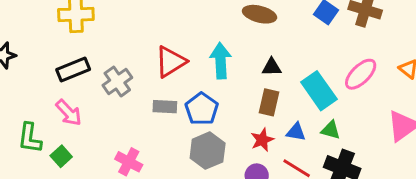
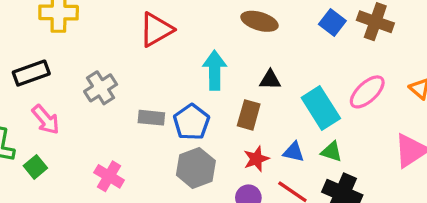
red triangle: (171, 62) -> (156, 30), moved
black rectangle: (73, 70) -> (31, 73), moved
brown rectangle: (269, 102) -> (249, 115), moved

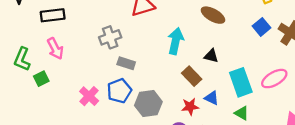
gray cross: (101, 88) -> (110, 37), moved
brown rectangle: (249, 115) -> (192, 76), turned -72
blue pentagon: (191, 122) -> (119, 91), moved
blue triangle: (294, 152) -> (212, 98), moved

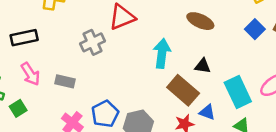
gray cross: (110, 37) -> (92, 42), moved
gray rectangle: (126, 63) -> (65, 81), moved
brown rectangle: (192, 76) -> (183, 90), size x1.4

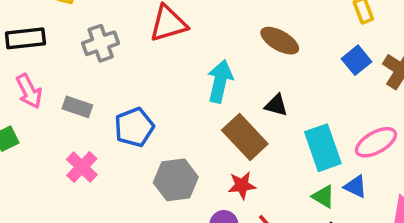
gray cross: (92, 42) -> (101, 43), moved
blue triangle: (207, 112) -> (355, 186), moved
blue pentagon: (105, 114) -> (134, 127), moved

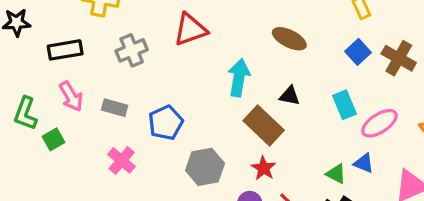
cyan rectangle: (323, 148) -> (344, 105), moved, size x0.7
red star: (242, 185) -> (264, 168), turned -30

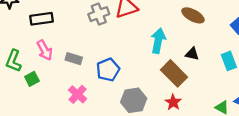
gray cross: (132, 50) -> (99, 14), moved

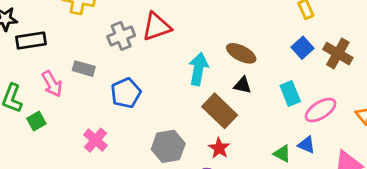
brown ellipse: (193, 15) -> (241, 53), moved
black rectangle: (42, 19) -> (31, 40), moved
gray rectangle: (74, 59) -> (84, 69), moved
blue pentagon: (108, 70) -> (126, 93), moved

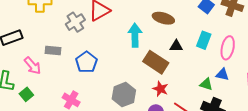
black triangle: (243, 85) -> (176, 46), moved
cyan rectangle: (290, 94) -> (204, 40), turned 54
pink ellipse: (321, 110) -> (228, 48), turned -35

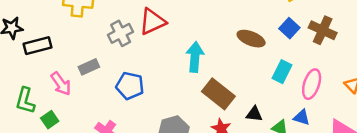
brown ellipse: (163, 18) -> (251, 39), moved
black triangle: (176, 46) -> (254, 114), moved
gray rectangle: (53, 50) -> (89, 67), turned -35
blue pentagon: (86, 62) -> (130, 86), turned -30

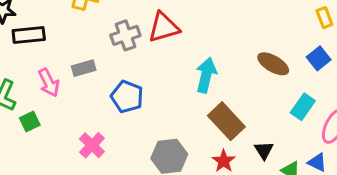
black triangle: (254, 114) -> (264, 150), turned 42

